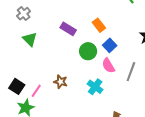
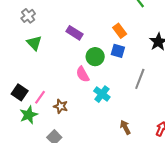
orange rectangle: (99, 25) -> (120, 31), moved
blue square: (110, 45) -> (118, 51), turned -32
pink semicircle: (108, 66) -> (83, 74), moved
brown star: (61, 82) -> (61, 106), moved

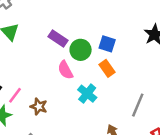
orange rectangle: (120, 31) -> (107, 68), moved
purple rectangle: (75, 33) -> (58, 38), moved
gray line: (140, 79) -> (138, 105), moved

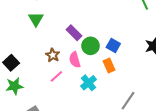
pink line: (15, 95) -> (56, 76), moved
brown star: (39, 107) -> (53, 55), moved

